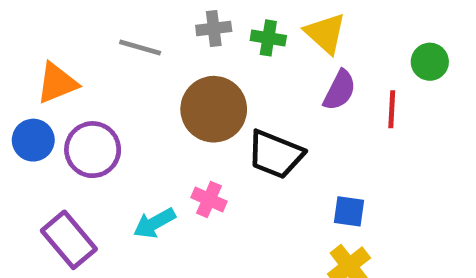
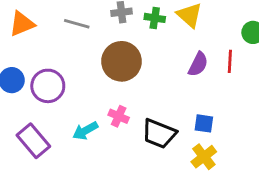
orange triangle: (57, 83) -> (22, 24), moved
purple semicircle: (340, 90) -> (198, 64), moved
black trapezoid: (275, 154) -> (159, 134), moved

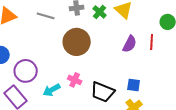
green cross: (155, 18) -> (100, 12), turned 32
purple circle: (48, 86) -> (26, 71), moved

